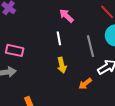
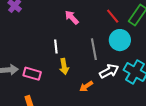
white line: (59, 38) -> (56, 46), moved
pink rectangle: (15, 50) -> (32, 74), moved

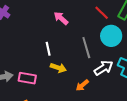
yellow arrow: (64, 66) -> (58, 68), turned -56

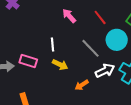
red line: (102, 13) -> (100, 17), moved
gray line: (86, 48) -> (90, 48), turned -35
pink rectangle: (27, 78) -> (28, 61), moved

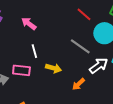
pink arrow: (69, 16) -> (29, 24), moved
white line: (53, 44) -> (34, 51), moved

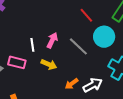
pink arrow: (29, 24) -> (52, 40), moved, turned 70
white arrow: (99, 66) -> (93, 85), moved

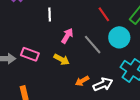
white line: (32, 45) -> (50, 15), moved

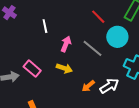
pink rectangle: (30, 54) -> (32, 69), turned 30

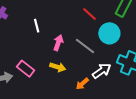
white arrow: (109, 86) -> (102, 71), moved

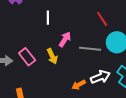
gray line: (85, 46) -> (90, 49), turned -45
yellow arrow: (58, 67) -> (52, 56), moved, turned 35

